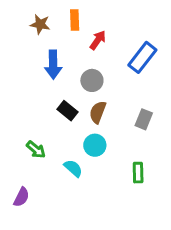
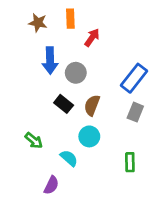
blue rectangle: (142, 57) -> (134, 78), moved
gray circle: (92, 80) -> (76, 73), moved
purple semicircle: (21, 197) -> (51, 185), moved

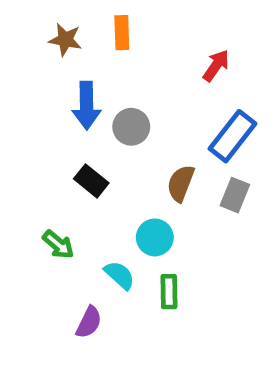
red arrow: (92, 38) -> (216, 66), moved
black rectangle: (64, 104) -> (91, 181), moved
brown semicircle: (92, 105) -> (181, 183), moved
green rectangle: (130, 162) -> (169, 292), moved

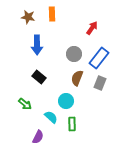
gray circle: (131, 127) -> (74, 54), moved

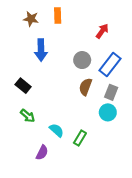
black rectangle: (39, 77) -> (23, 86), moved
cyan circle: (66, 101) -> (108, 112), moved
green rectangle: (72, 124) -> (80, 138), turned 32

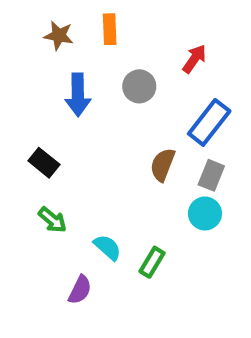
gray circle: (82, 60) -> (139, 86), moved

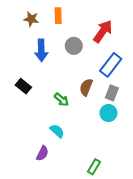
red arrow: (194, 59) -> (103, 31), size x1.5
green arrow: (52, 220) -> (61, 100), moved
green rectangle: (152, 262) -> (94, 167), moved

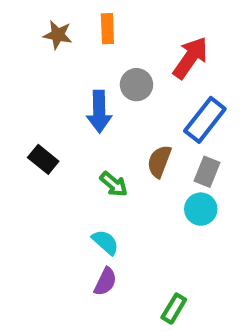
blue arrow: (41, 50) -> (99, 112), moved
purple semicircle: (42, 153) -> (105, 282), moved

